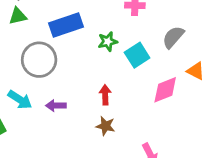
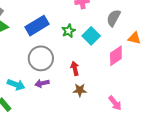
gray circle: (39, 60) -> (41, 58), moved

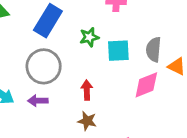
gray semicircle: (114, 18) -> (154, 49), moved, turned -36
blue rectangle: (37, 26) -> (48, 21), turned -40
cyan square: (91, 36) -> (118, 51), turned 30

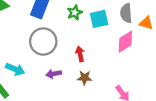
purple arrow: (38, 101) -> (54, 74), moved

